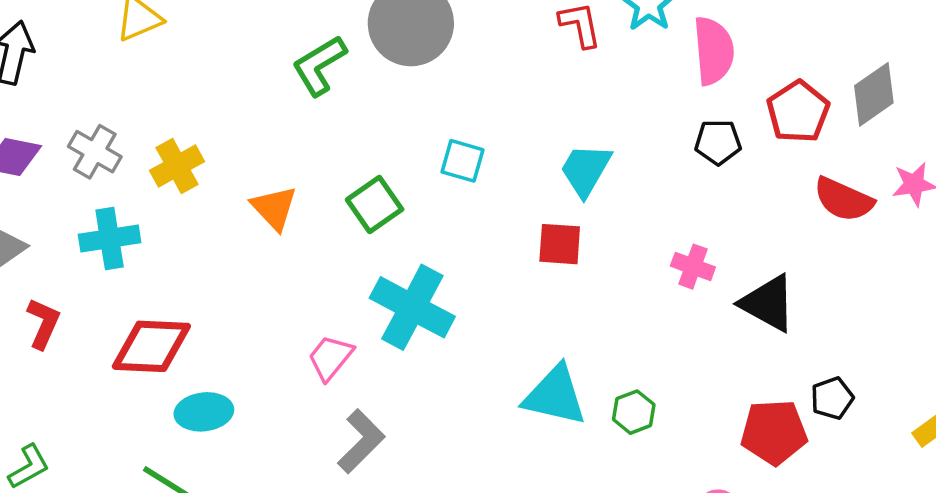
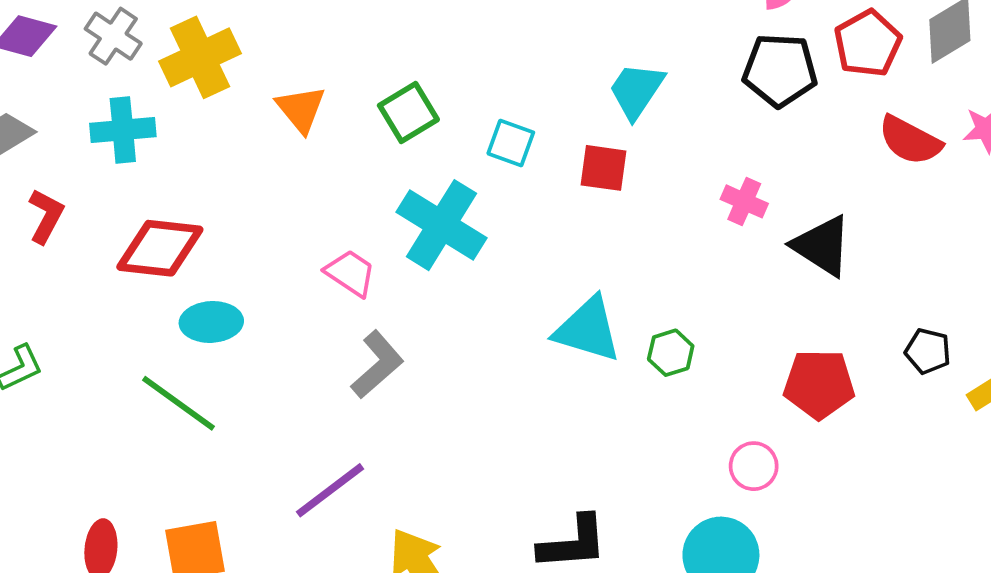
black pentagon: (718, 142) -> (780, 70), size x1.5
cyan square: (462, 161) -> (511, 143), moved
yellow cross: (177, 166) -> (200, 57), size x1.4
pink trapezoid: (330, 358) -> (350, 273), turned 81
black pentagon: (832, 398) -> (928, 351), moved, turned 30

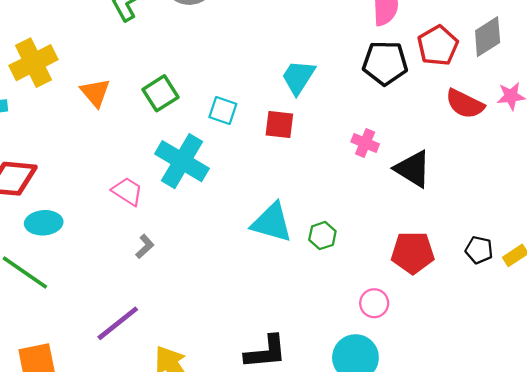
black pentagon: (928, 351) -> (479, 250), moved
gray L-shape: (377, 365) -> (145, 246), size x0.6

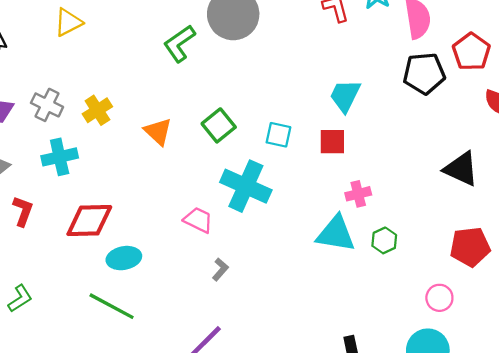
yellow cross: (33, 63) -> (97, 110), size x0.7
pink cross: (365, 143) -> (358, 194), moved, turned -30

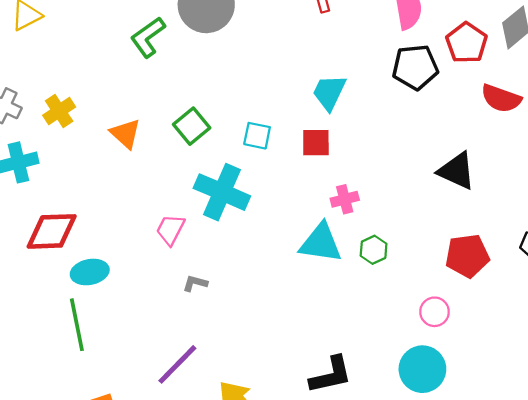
pink trapezoid: (198, 220) -> (170, 230), turned -88
gray L-shape: (220, 269) -> (195, 283), turned -115
green line: (112, 306) -> (77, 325), turned 51

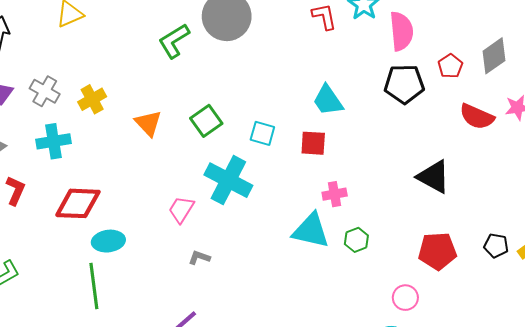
red pentagon: (467, 43) -> (450, 66), size x0.7
cyan trapezoid: (329, 92) -> (328, 100), turned -64

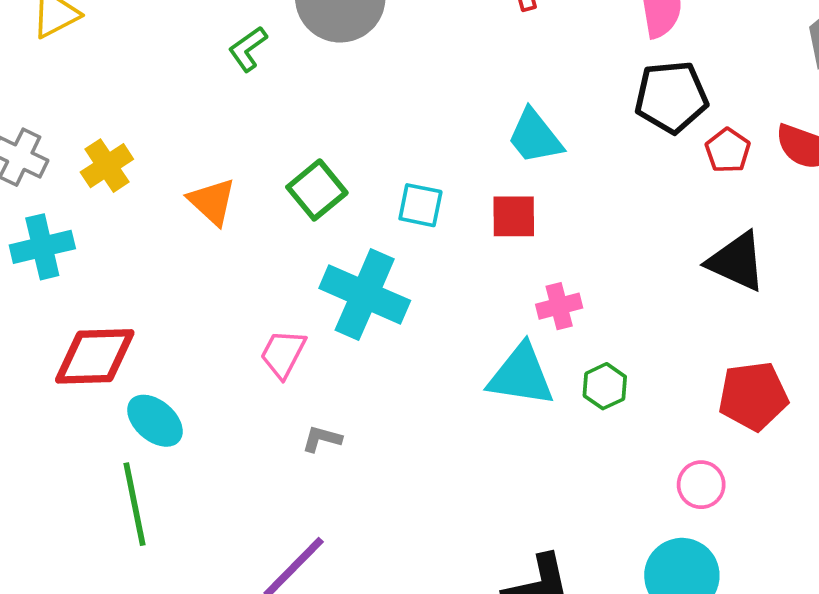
green L-shape: (174, 41) -> (248, 49), size x0.7
red pentagon: (450, 66) -> (728, 150), moved
cyan ellipse: (108, 241) -> (155, 421), turned 52

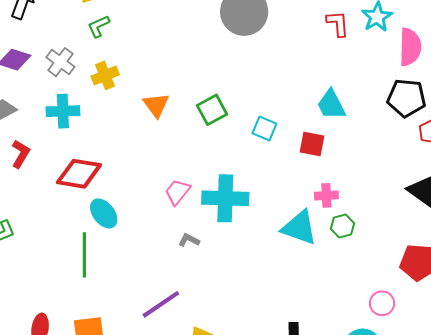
green L-shape: (248, 49) -> (99, 26), moved
cyan cross: (365, 294) -> (225, 198), moved, turned -33
green hexagon: (605, 386) -> (342, 226), moved

